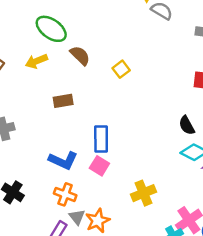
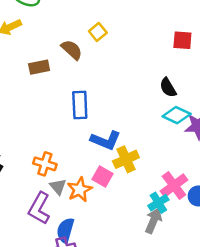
brown semicircle: (80, 56) -> (72, 50), moved
blue L-shape: (63, 160) -> (106, 140), moved
pink square: (99, 166) -> (102, 176), moved

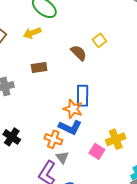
brown rectangle: (39, 67) -> (39, 67), moved
blue L-shape: (106, 140) -> (70, 127), moved
orange star: (80, 190) -> (73, 109), moved, turned -30

